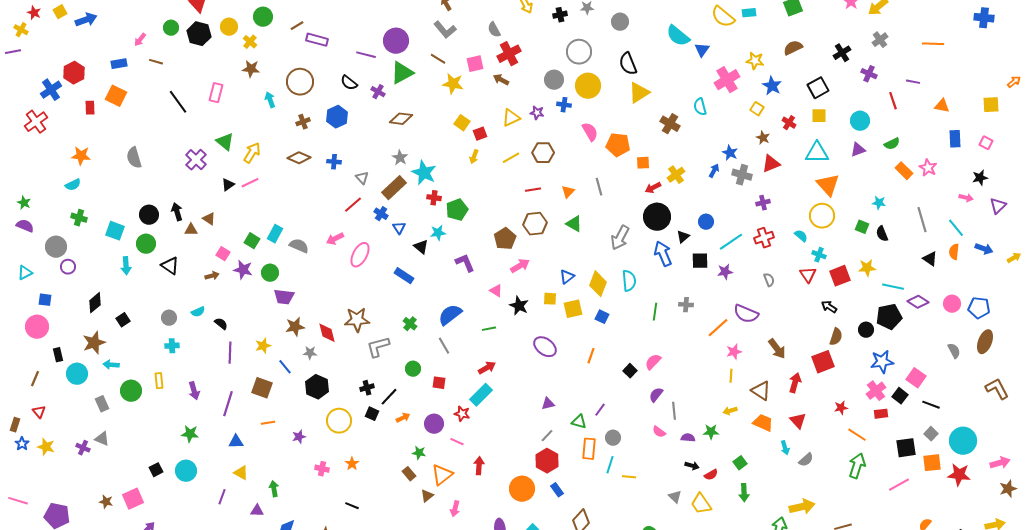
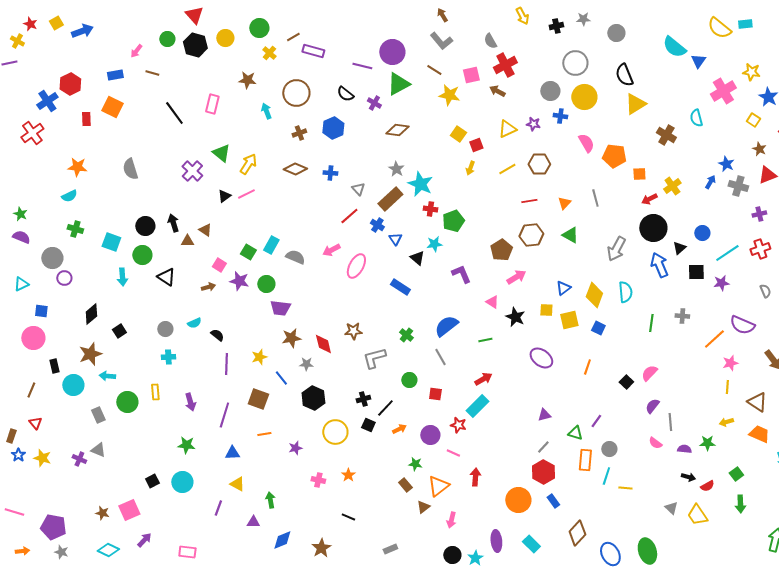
yellow cross: (250, 42) -> (269, 53), moved
brown star: (357, 320) -> (353, 331), size x0.7

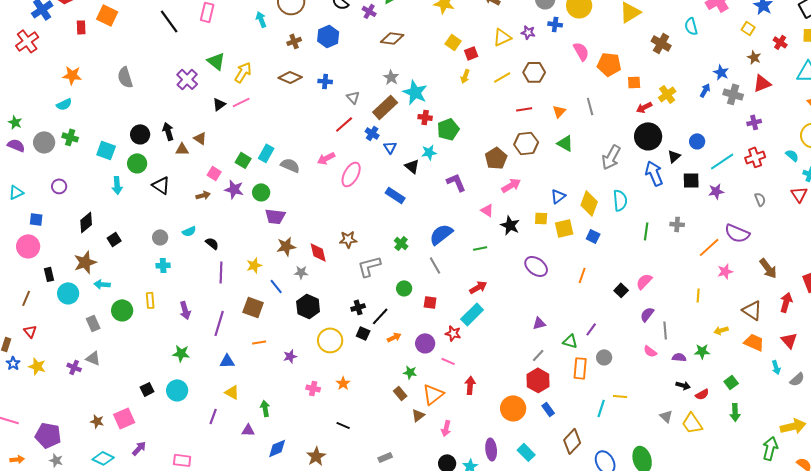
gray circle: (52, 258) -> (44, 142), moved
yellow line: (727, 387) -> (698, 295), moved
cyan line: (606, 476) -> (601, 408), moved

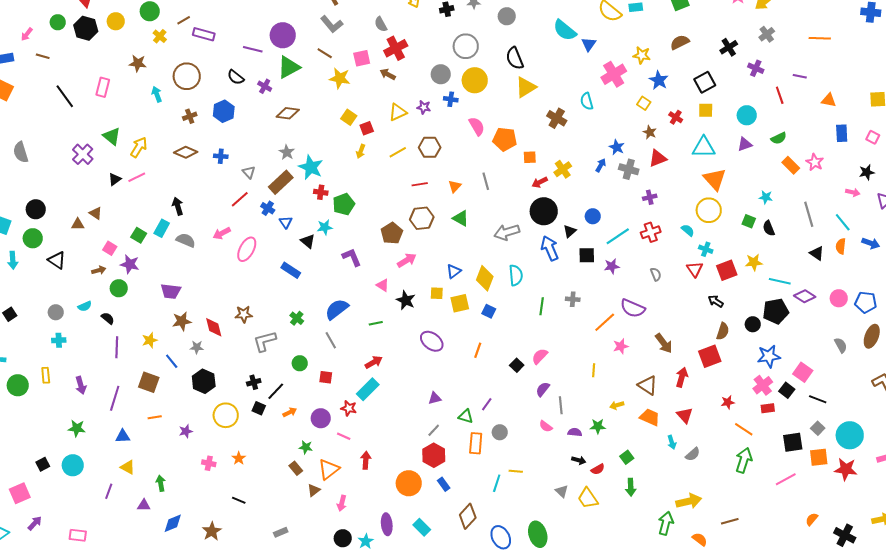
black arrow: (168, 131) -> (178, 206), moved
gray arrow: (611, 157) -> (507, 232), turned 45
green circle: (261, 192) -> (119, 288), moved

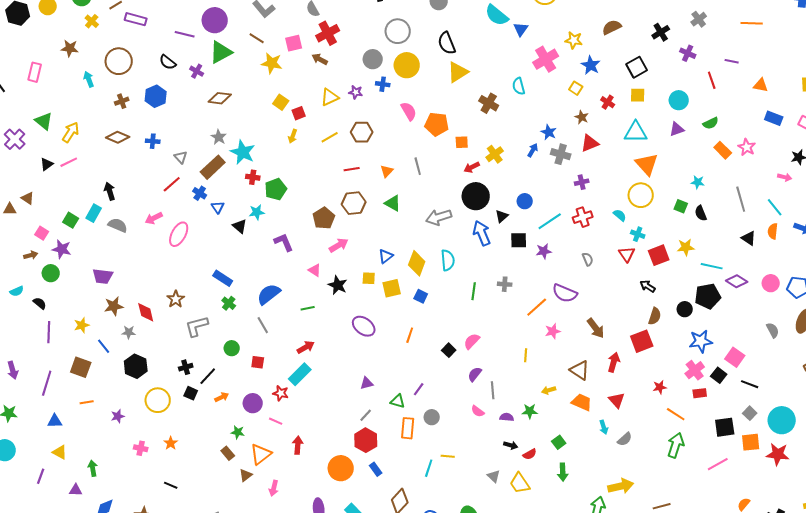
blue rectangle: (842, 133) -> (774, 118), turned -66
blue rectangle: (291, 270) -> (223, 278), moved
brown star: (244, 314) -> (176, 299), turned -30

